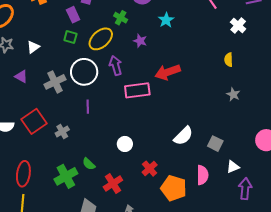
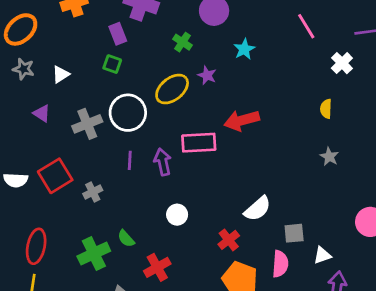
yellow ellipse: (101, 39) -> (172, 89), moved
purple arrow: (116, 66) -> (163, 162), moved
gray square: (215, 144) -> (294, 233), moved, turned -35
red cross: (150, 169) -> (229, 240), moved

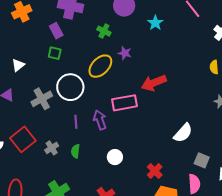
cyan star: (244, 49) -> (155, 23), moved
white semicircle: (258, 209) -> (183, 133), moved
gray square: (294, 233) -> (202, 160), turned 35
green semicircle: (126, 239) -> (75, 151), moved, turned 56

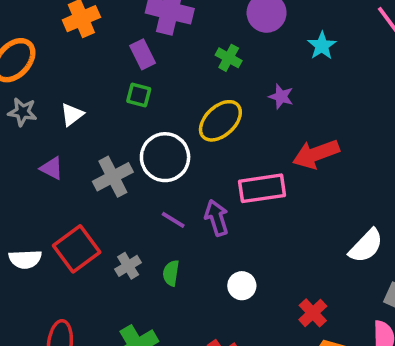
purple star: (125, 53) -> (281, 97), moved
purple line: (76, 122) -> (173, 220), turned -56

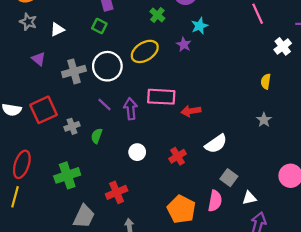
cyan star: (322, 46) -> (199, 26), moved
red arrow: (316, 154) -> (191, 111), moved, size x0.7
red cross: (313, 313) -> (178, 156), moved

